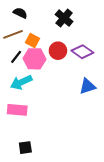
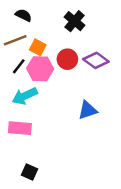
blue triangle: (88, 86) -> (88, 110), moved
black square: (25, 148) -> (29, 172), turned 32

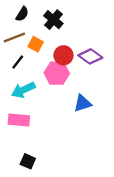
black semicircle: (23, 15) -> (22, 14), turned 96
black cross: (75, 21) -> (53, 20), moved
pink hexagon: (40, 69) -> (57, 73), moved

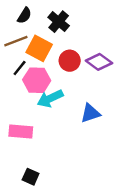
orange square: (36, 44) -> (39, 48), size x1.5
pink hexagon: (57, 73) -> (37, 80), moved
cyan arrow: (23, 90) -> (50, 99), moved

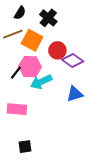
purple diamond: (99, 62) -> (73, 60), moved
black line: (20, 68) -> (16, 73), moved
black square: (31, 177) -> (25, 147), turned -32

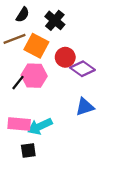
cyan arrow: (41, 82) -> (40, 126), moved
black square: (25, 147) -> (28, 151), moved

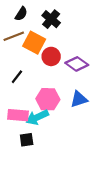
red circle: (65, 57) -> (51, 56), moved
pink hexagon: (34, 76) -> (48, 99), moved

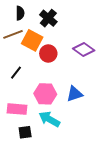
black semicircle: (21, 14) -> (20, 13), turned -32
purple diamond: (77, 64) -> (84, 49), moved
cyan arrow: (37, 117) -> (49, 119), moved, turned 55

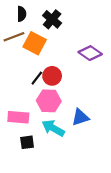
red circle: (48, 54) -> (52, 76), moved
black line: (16, 73) -> (37, 78), moved
blue triangle: (75, 94) -> (80, 117), moved

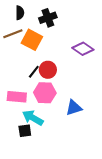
black cross: (52, 19) -> (48, 18), turned 30
pink rectangle: (18, 117) -> (17, 97), moved
cyan arrow: (53, 128) -> (33, 118), moved

